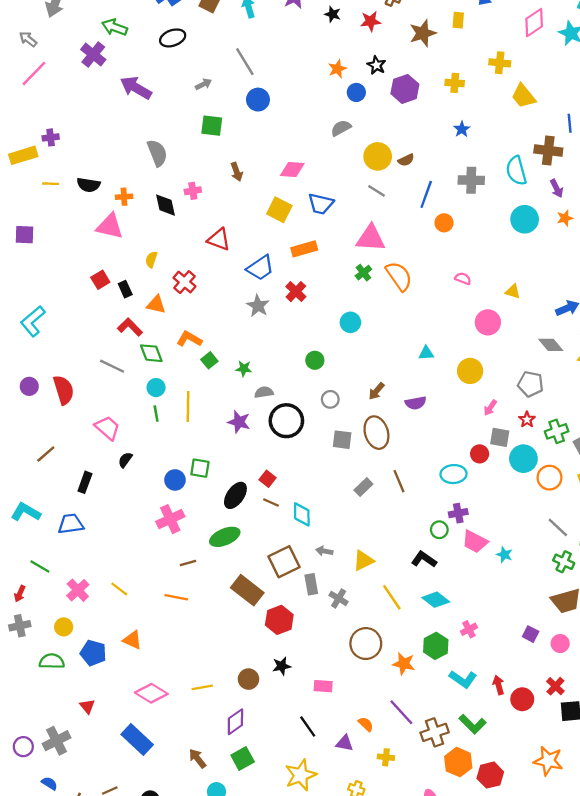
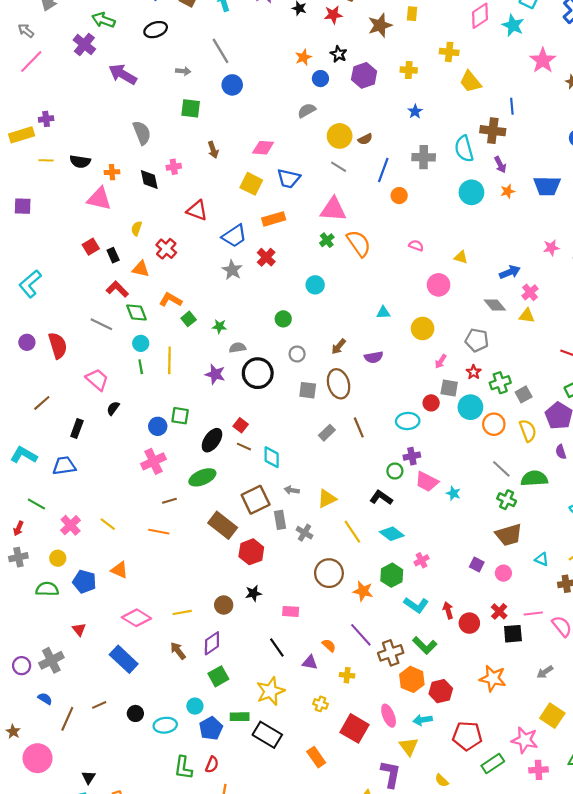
gray arrow: (203, 84) -> (183, 71), turned 32
brown arrow: (198, 758) -> (178, 651), moved

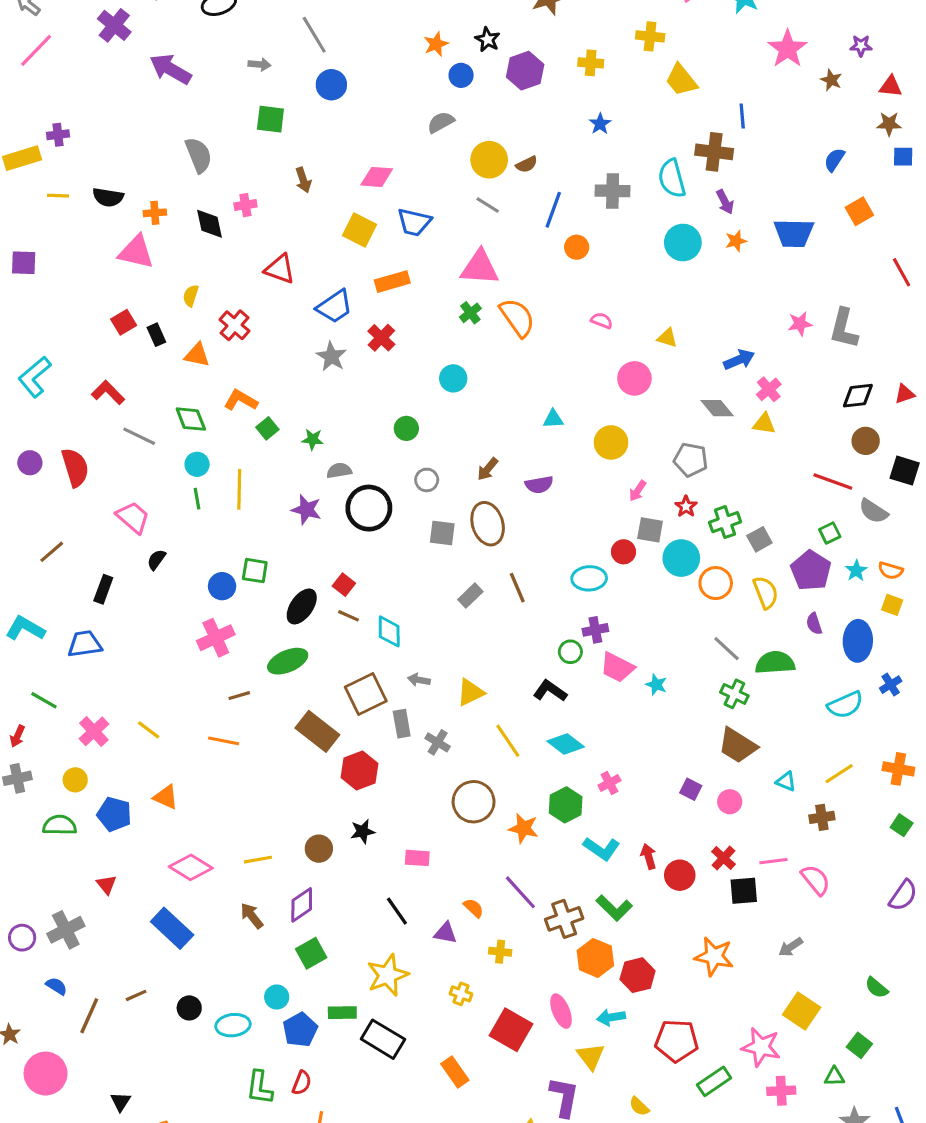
red L-shape: (117, 289) -> (108, 392), moved
brown trapezoid: (509, 535) -> (738, 745), turned 48

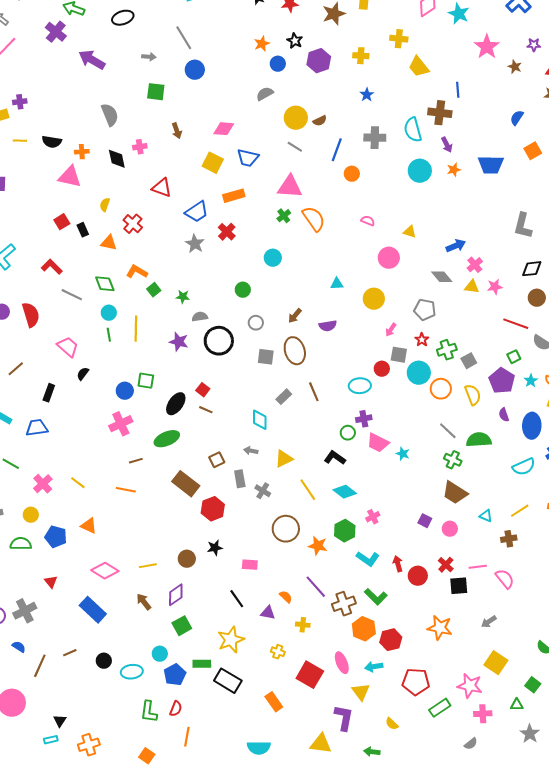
pink star: (800, 324) -> (495, 287), moved
cyan diamond: (389, 631) -> (260, 420), moved
brown square: (366, 694) -> (217, 460), size x0.6

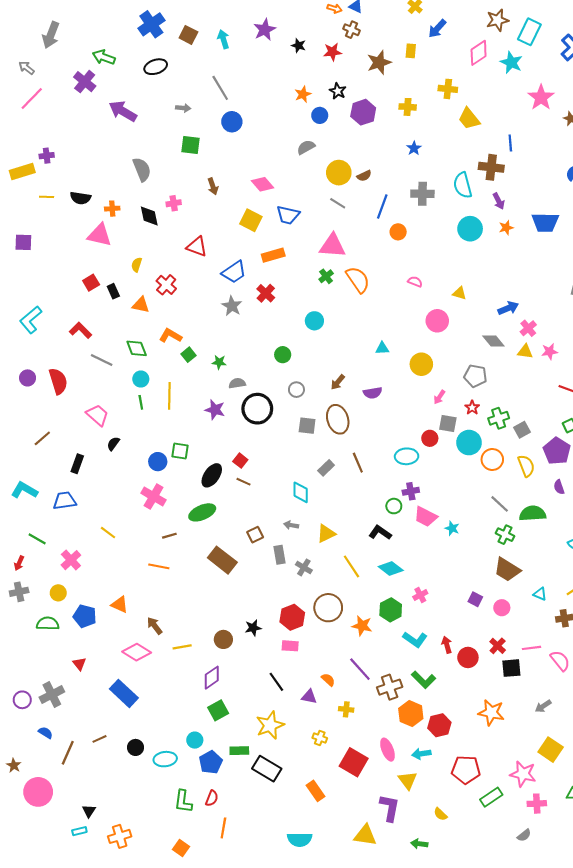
pink diamond: (224, 129) -> (263, 184), turned 45
pink cross: (121, 424) -> (154, 497), turned -35
yellow line: (78, 483) -> (108, 533), moved
red hexagon: (213, 509) -> (292, 617), moved
brown arrow: (144, 602) -> (155, 626), moved

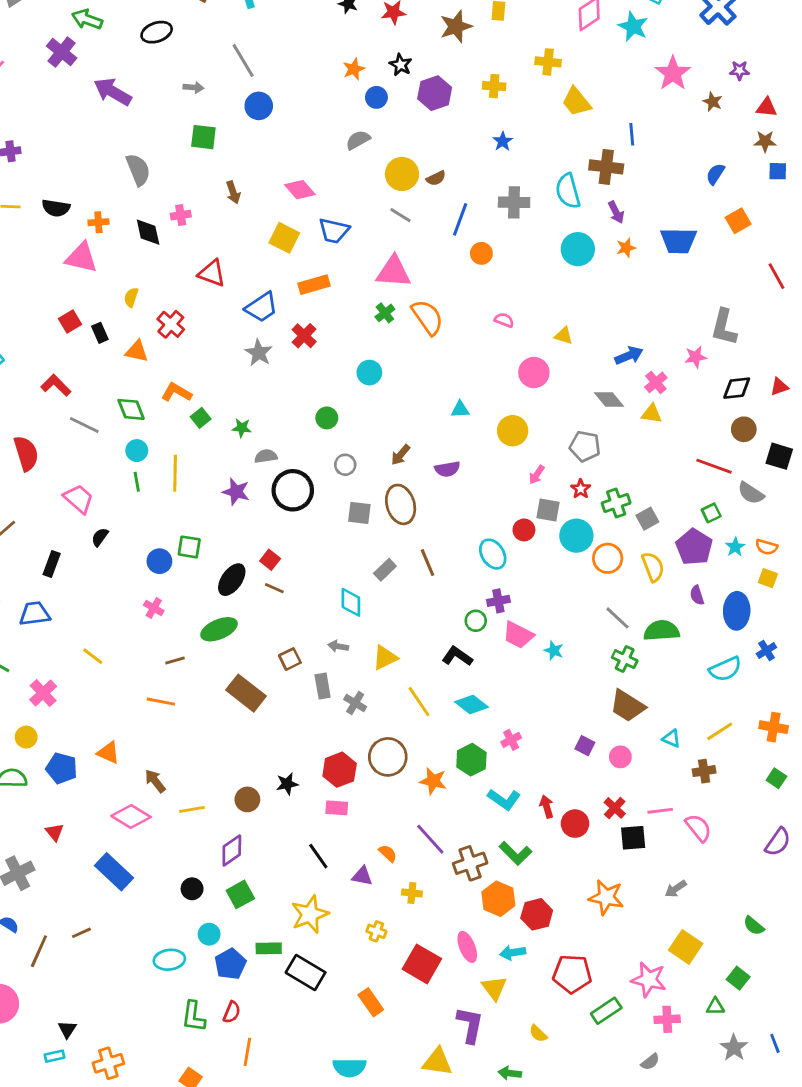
pink star: (549, 351) -> (696, 357), moved
cyan ellipse: (407, 456) -> (493, 554), turned 60
pink cross: (154, 497) -> (154, 608), size x0.6
black circle: (136, 747) -> (192, 889), moved

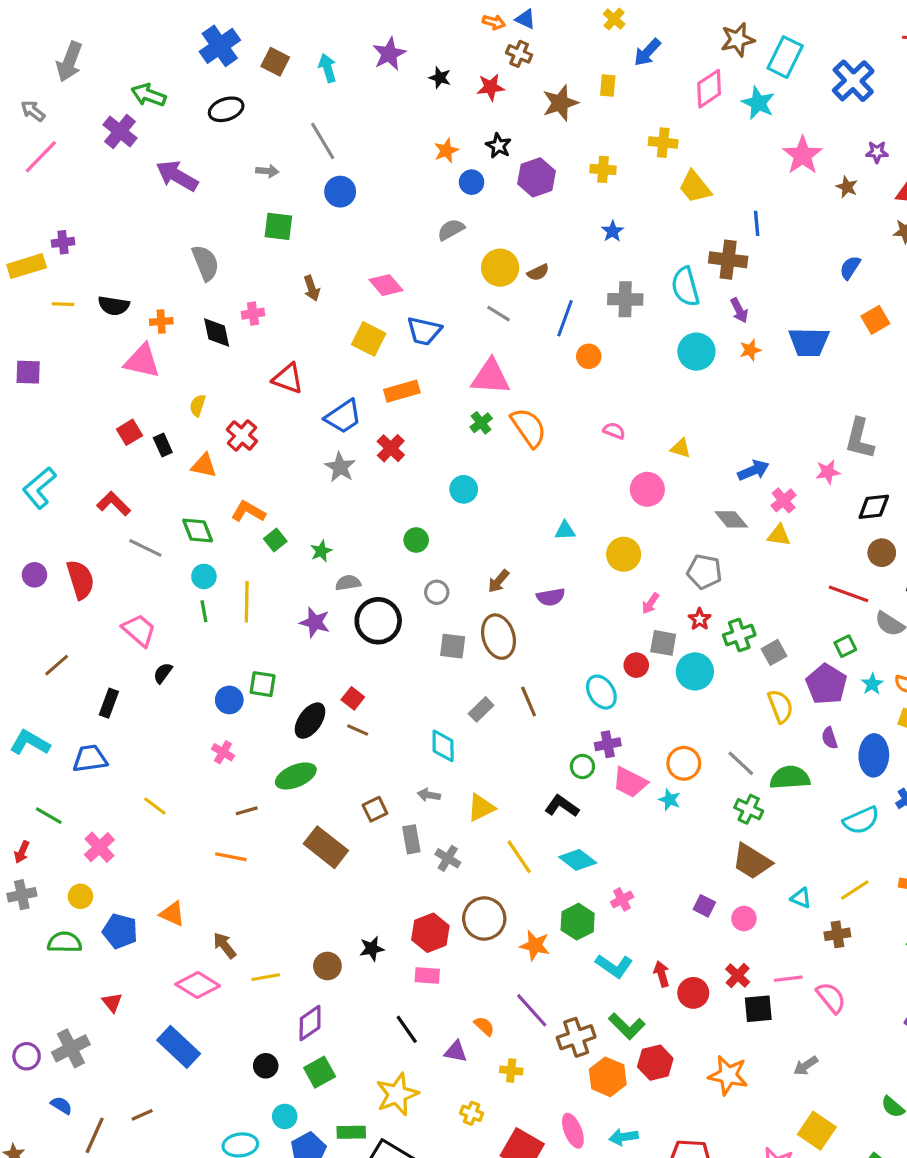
green star: (242, 428) -> (321, 551), turned -30
orange circle: (608, 558) -> (684, 763), moved
red hexagon: (537, 914) -> (655, 1063), moved

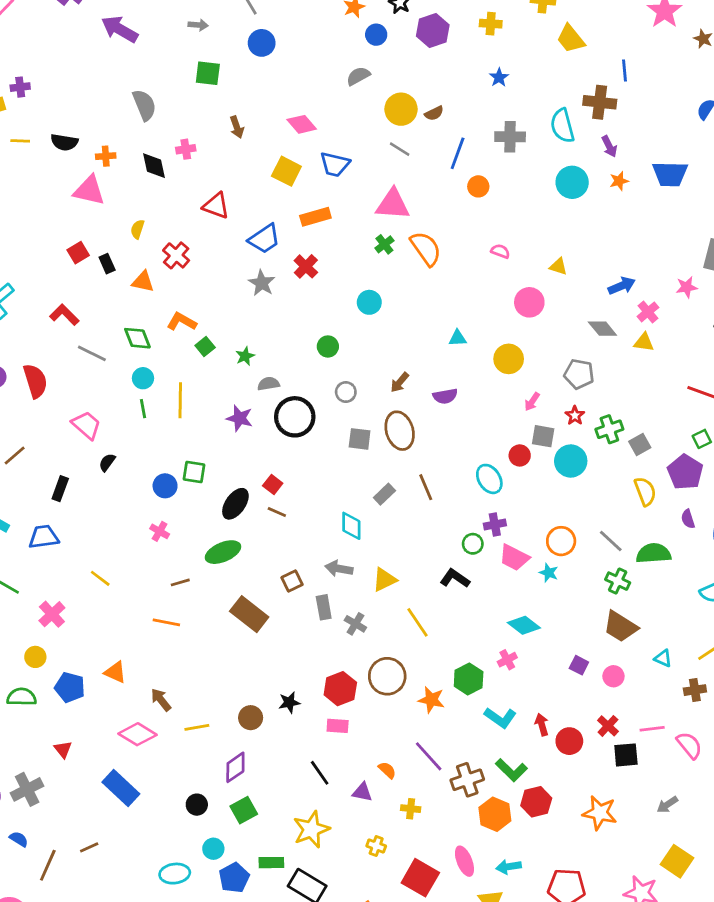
gray arrow: (429, 795) -> (339, 569), size x1.4
cyan diamond: (578, 860) -> (524, 625), moved

